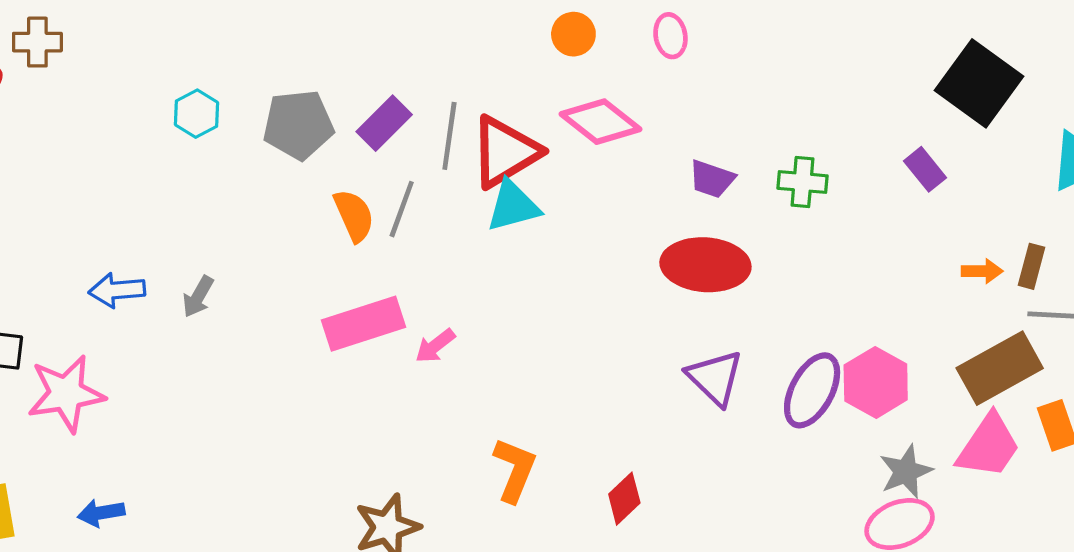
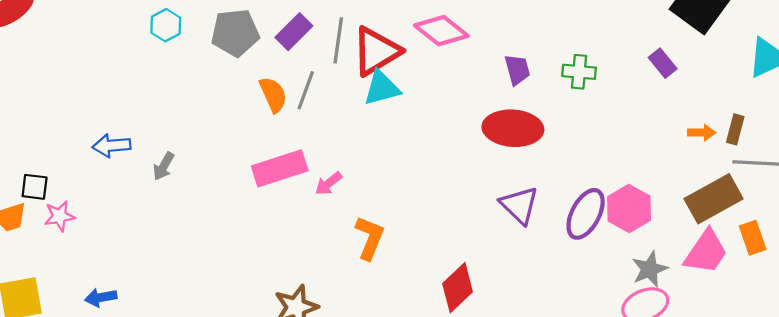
purple trapezoid: (712, 179) -> (517, 70), turned -124
gray arrow: (198, 297) -> (164, 166), moved
pink star: (66, 394) -> (59, 216), moved, size x0.6
orange L-shape: (515, 470) -> (370, 238), moved
red diamond: (624, 499) -> (458, 288), size x1.4

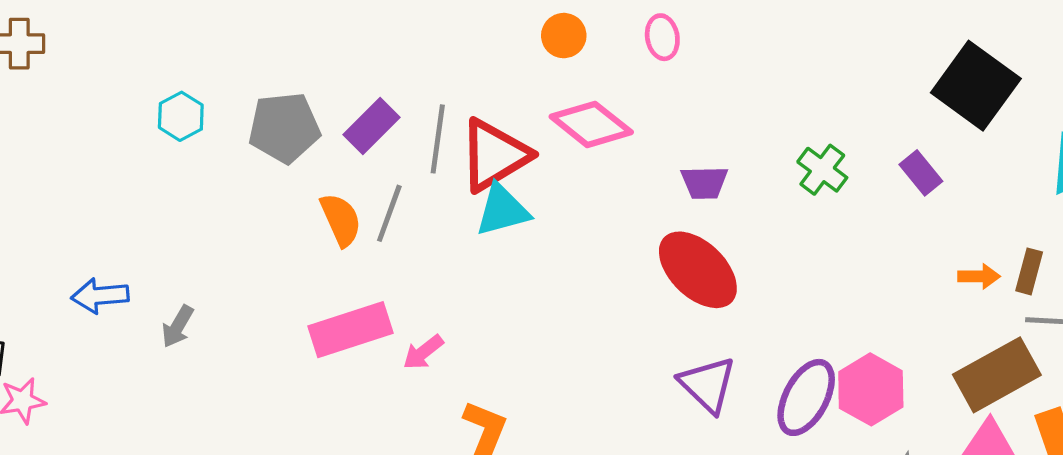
purple trapezoid: (517, 70) -> (704, 183), turned 104
green cross: (579, 72) -> (822, 170), moved, turned 32
red ellipse: (513, 128) -> (698, 270), turned 40

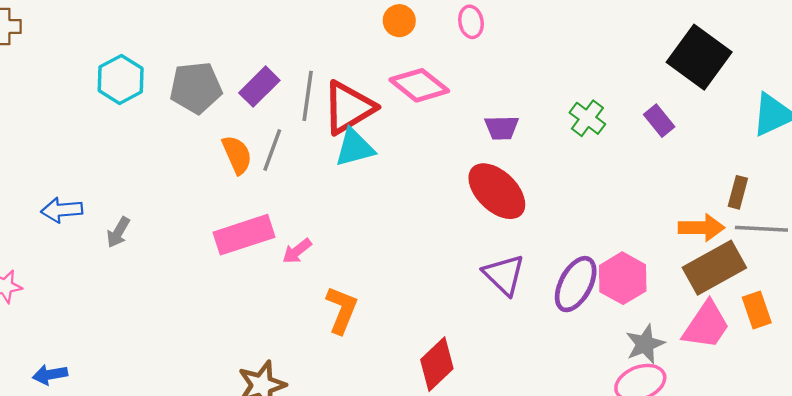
cyan hexagon: (181, 116) -> (121, 79), size x1.4
orange arrow: (979, 276) -> (701, 228), moved, size x1.5

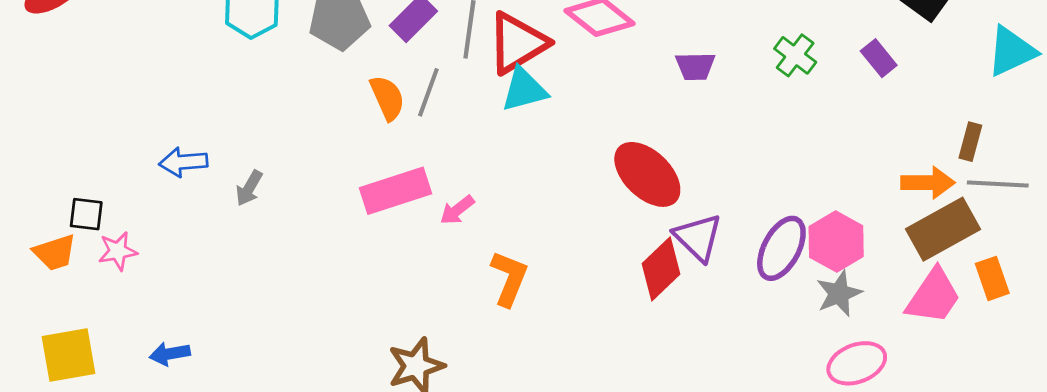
red ellipse: (497, 191) -> (647, 174), moved
gray star: (645, 344) -> (839, 293), moved
red diamond: (437, 364) -> (661, 269), moved

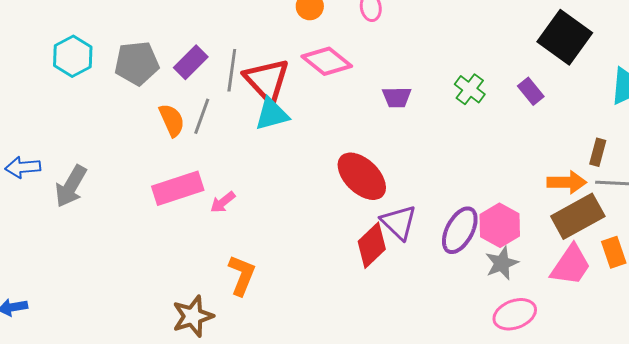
red triangle: (517, 43) -> (267, 80), turned -42
gray arrow: (249, 188) -> (71, 186), size x1.6
orange L-shape: (509, 278) -> (242, 275), moved

